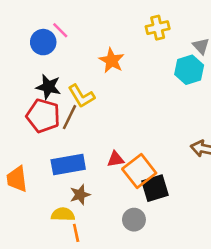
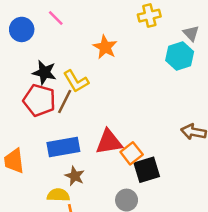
blue circle: (43, 42) -> (22, 29), moved
red triangle: (116, 159) -> (109, 142), size x1.6
orange square: (139, 171) -> (132, 153), size x0.7
brown star: (80, 195) -> (75, 176), turned -30

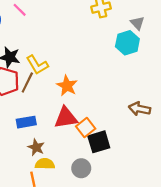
orange star: (105, 47) -> (67, 86), moved
blue rectangle: (63, 147) -> (26, 122), size x0.7
yellow semicircle: (58, 195) -> (45, 164), moved

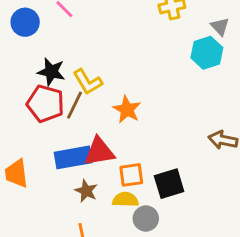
red triangle: (66, 118) -> (99, 152), moved
blue rectangle: (26, 122) -> (73, 157), size x1.4
orange square: (86, 128) -> (131, 175), moved, turned 30
yellow semicircle: (45, 164) -> (125, 200), moved

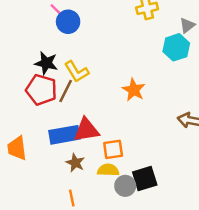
blue circle: (25, 22) -> (68, 22), moved
gray triangle: (220, 27) -> (187, 25), turned 35
orange star: (127, 109) -> (134, 90), moved
black square: (169, 184) -> (145, 179), moved

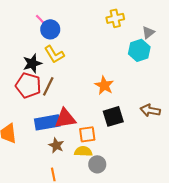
black star: (46, 63) -> (32, 63), turned -30
yellow L-shape: (77, 72) -> (54, 54), moved
black square: (145, 179) -> (113, 116), moved

